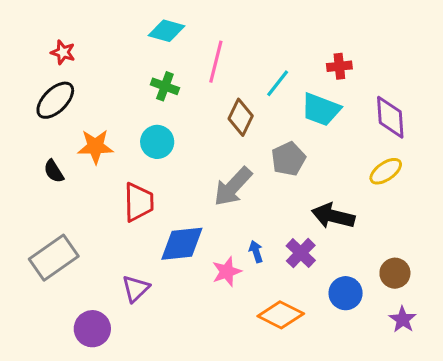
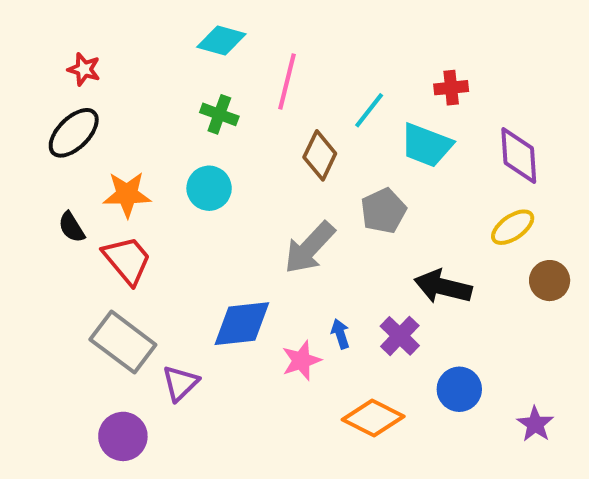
red trapezoid: (139, 202) -> (127, 260), moved, turned -39
gray rectangle: (54, 258) -> (123, 342), moved, turned 72
brown circle: (395, 273) -> (550, 281), moved

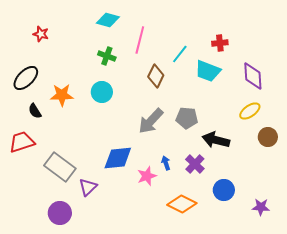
black ellipse: (74, 133) -> (26, 78), moved
gray pentagon: (383, 211) -> (187, 118), moved, turned 30
red trapezoid: (127, 260) -> (22, 142), moved, turned -68
purple star: (535, 424) -> (261, 207), turned -30

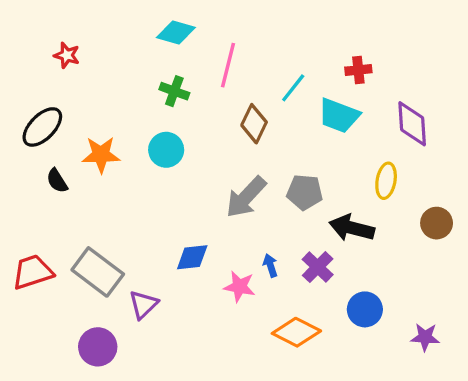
yellow ellipse: (250, 111) -> (386, 181), moved, turned -45
red trapezoid: (22, 142) -> (33, 272), moved
blue diamond: (118, 158) -> (192, 257), size x0.7
pink star: (147, 176) -> (239, 287), turned 30

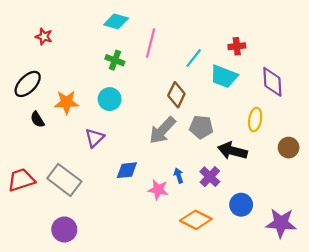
brown diamond: (254, 124) -> (176, 95), moved
purple triangle: (143, 305) -> (94, 138), moved
purple star: (425, 337) -> (281, 223), size x1.6

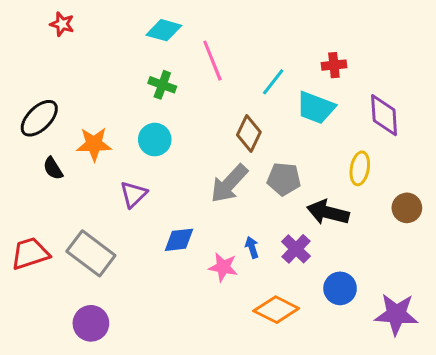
red star: (44, 37) -> (62, 24), moved
pink line: (151, 43) -> (212, 61), turned -36

